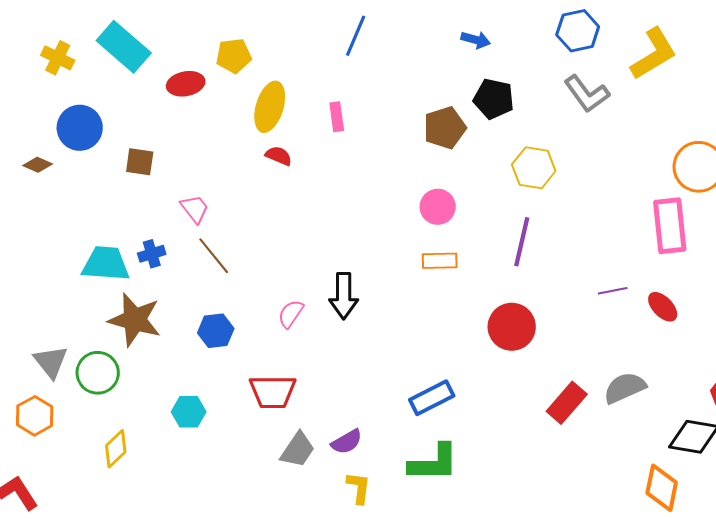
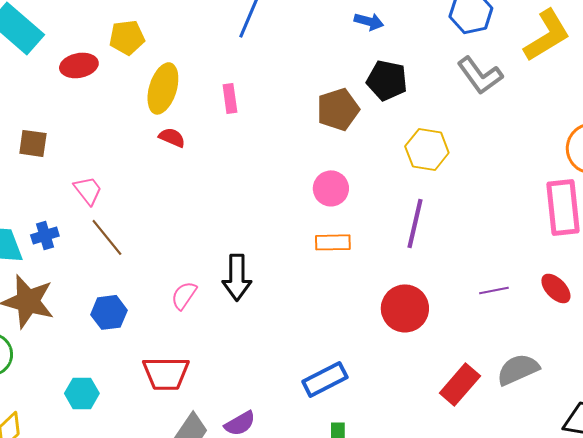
purple line: (613, 291) -> (494, 290), moved

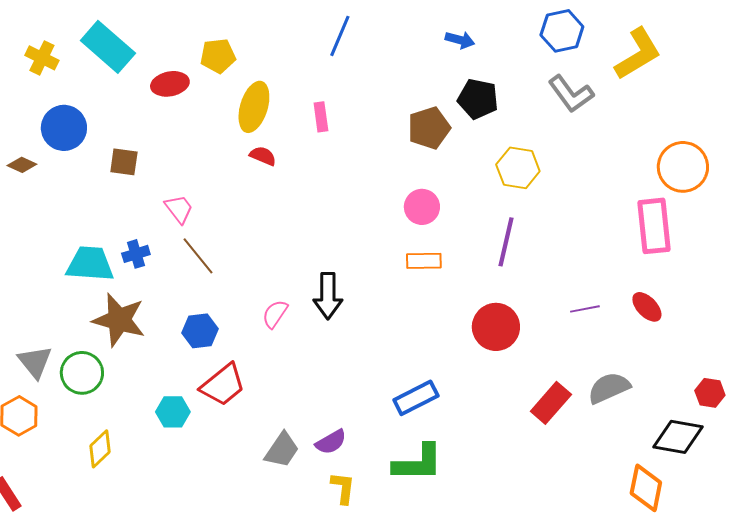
red trapezoid: (166, 373) -> (223, 385), moved, turned -39

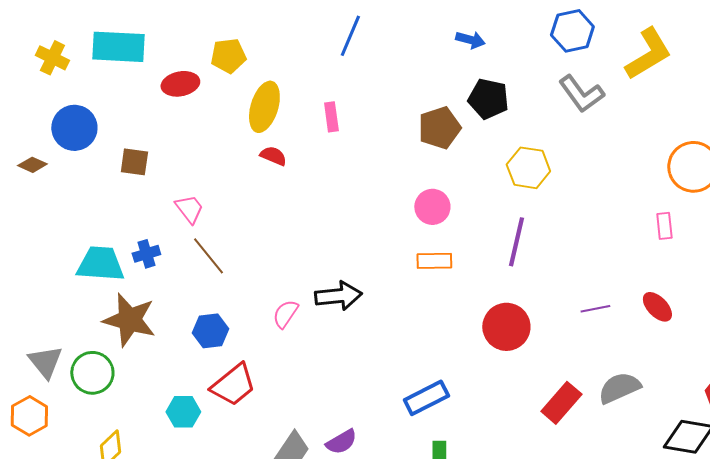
cyan rectangle: (108, 47) -> (118, 47), turned -38
pink rectangle: (654, 226) -> (664, 226), size x0.5
black arrow: (328, 296) -> (338, 296), turned -96

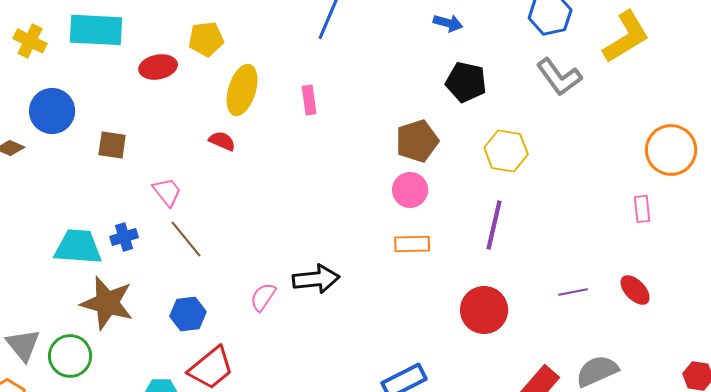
brown pentagon: (439, 128) -> (417, 141), moved
red semicircle: (273, 156) -> (222, 141), moved

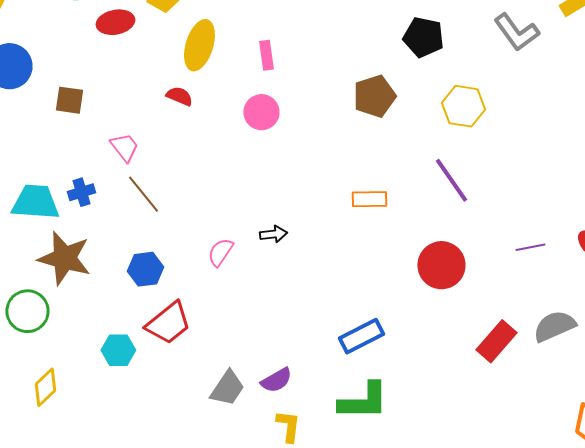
pink circle: (410, 190) -> (261, 112), moved
purple line: (494, 225) -> (451, 180), turned -48
black arrow: (316, 279) -> (273, 234), size x0.6

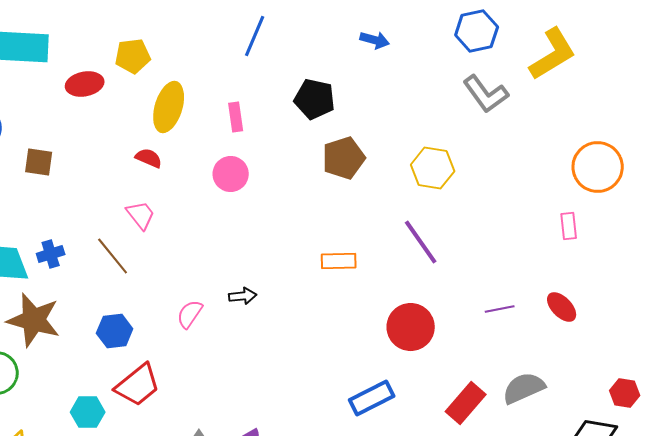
black pentagon: (423, 37) -> (315, 99), moved
pink trapezoid: (124, 147) -> (141, 215), moved
blue rectangle: (361, 336) -> (372, 398), moved

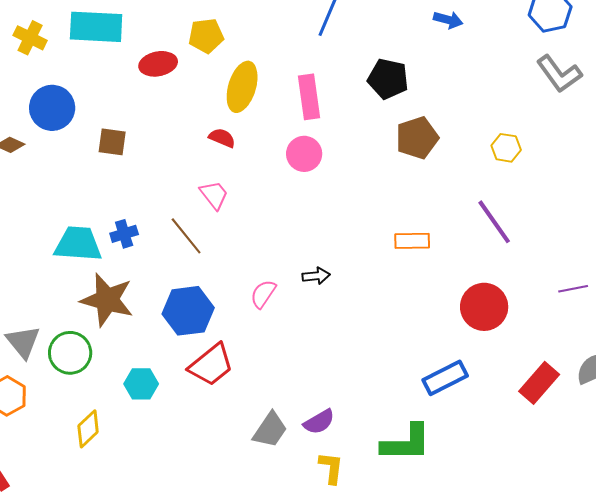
pink rectangle: (236, 117) -> (309, 97), size x1.5
yellow hexagon: (433, 168) -> (506, 148), size x0.7
blue hexagon: (115, 331) -> (188, 311), size x1.4
cyan hexagon: (88, 412) -> (141, 384), moved

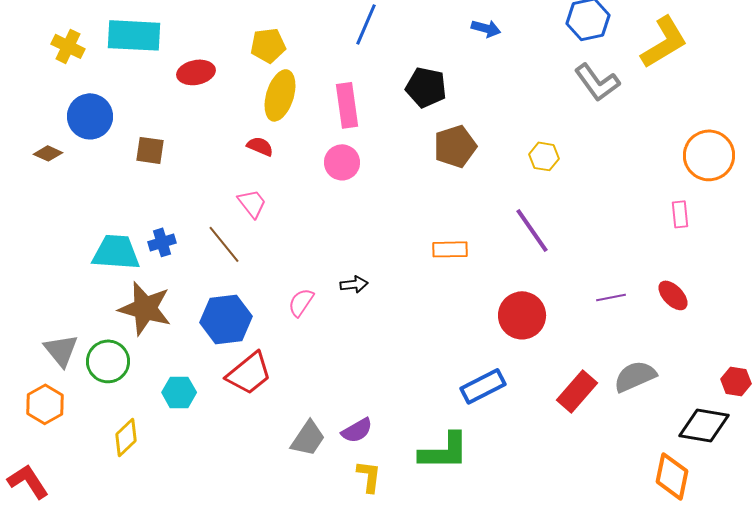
yellow pentagon: (206, 36) -> (268, 45), moved

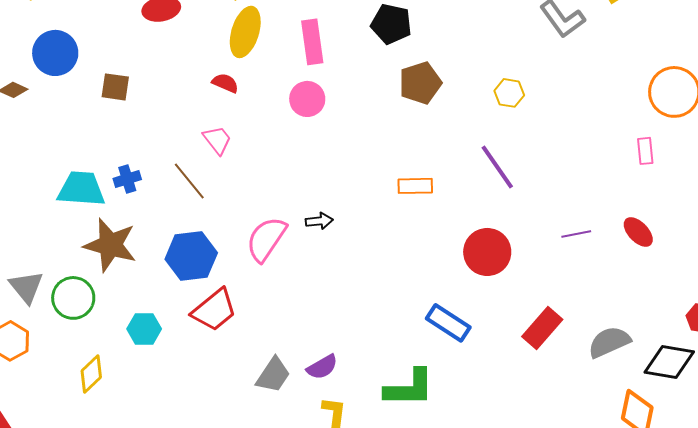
pink semicircle: (301, 302) -> (266, 239), size x1.6
gray semicircle: (635, 376) -> (609, 342), moved
blue rectangle: (483, 386) -> (448, 323), turned 60

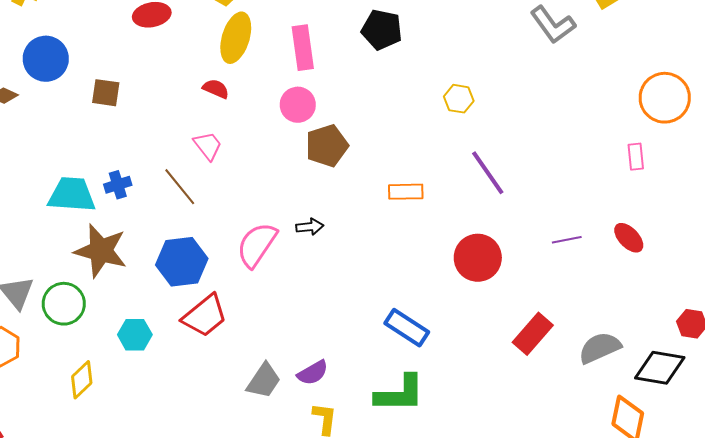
brown pentagon: (420, 83) -> (327, 146), moved
yellow hexagon: (509, 93) -> (459, 99), moved
blue rectangle: (448, 323) -> (407, 328), moved

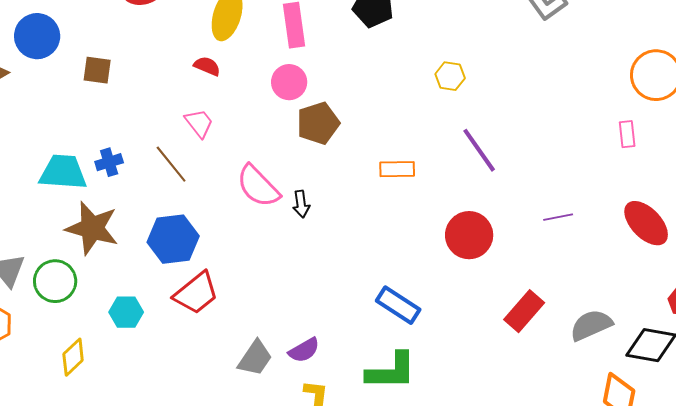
black arrow: (310, 227) -> (301, 204), turned 88
red ellipse: (629, 238) -> (646, 223), moved, size x1.5
pink semicircle: (257, 245) -> (258, 186), moved, turned -78

